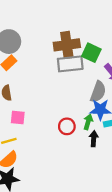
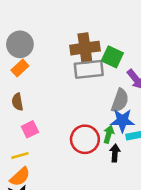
pink square: (18, 117) -> (30, 129), turned -32
red circle: (67, 126) -> (85, 139), size x1.5

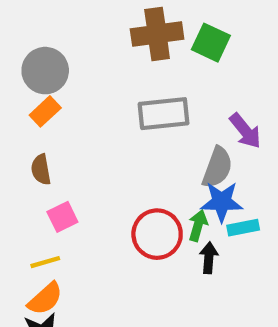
brown cross: (85, 48) -> (157, 34), moved
green square: (112, 57) -> (211, 43), moved

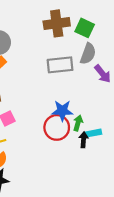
gray semicircle: (217, 167) -> (88, 54), moved
blue star: (222, 202) -> (62, 111), moved
cyan rectangle: (243, 228) -> (94, 133), moved

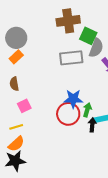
green square: (85, 28) -> (88, 36), moved

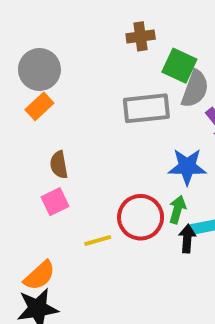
brown cross: (68, 21) -> (141, 36), size x0.6
brown semicircle: (14, 84) -> (59, 165), moved
blue star: (73, 99) -> (187, 167), moved
yellow line: (16, 127) -> (98, 241), moved

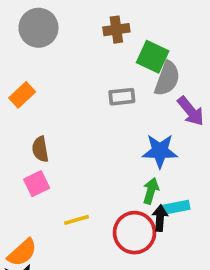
gray circle: (39, 69) -> (38, 28), moved
gray rectangle: (146, 108) -> (122, 97), size x0.6
red circle: (141, 217) -> (135, 233), moved

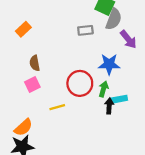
red circle: (135, 233) -> (80, 83), moved

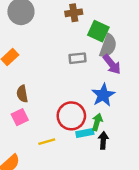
purple arrow: (128, 39) -> (112, 64), moved
blue star: (109, 64) -> (103, 95), turned -30
cyan rectangle: (119, 99) -> (85, 133), moved

